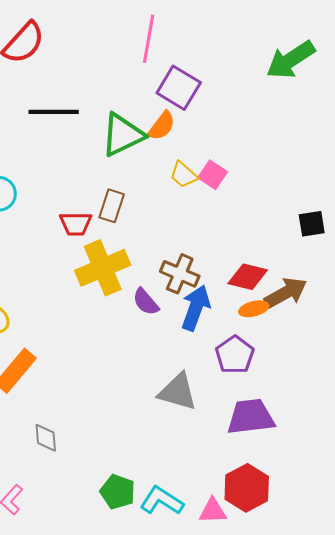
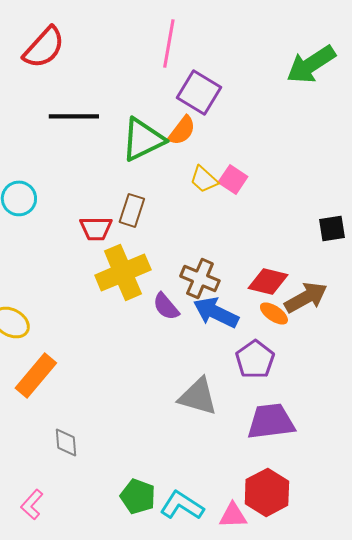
blue arrow: (196, 308) -> (216, 312), turned -84
orange ellipse: (254, 309) -> (274, 313), turned 48

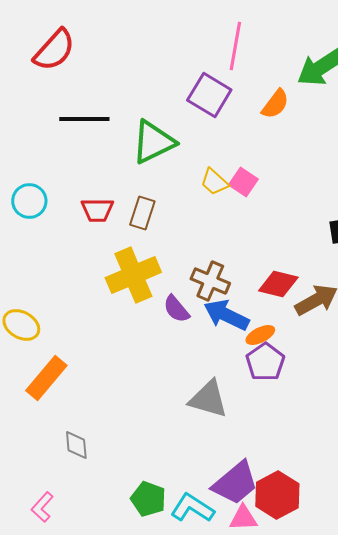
pink line: (169, 43) -> (235, 46), moved
orange semicircle: (182, 130) -> (275, 104), moved
red trapezoid: (96, 228) -> (97, 210), moved
orange ellipse: (274, 313) -> (260, 335), moved, turned -60
purple trapezoid: (271, 421) -> (235, 483), moved, turned 147

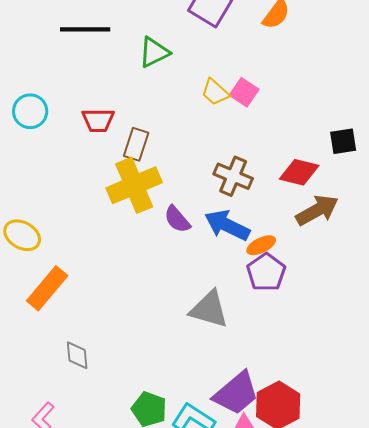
green triangle: (153, 142) -> (154, 52), size x0.7
brown rectangle: (142, 213) -> (136, 144), moved
brown cross: (210, 281) -> (233, 176), moved
red diamond: (278, 284) -> (299, 172), moved

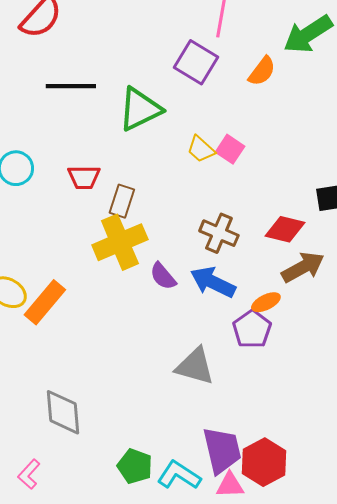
green triangle: (154, 52) -> (140, 109), size x1.4
orange ellipse: (261, 245) -> (266, 302), moved
orange rectangle: (47, 288) -> (45, 302), moved
gray diamond: (77, 355) -> (63, 412), size x1.6
purple trapezoid: (236, 393) -> (222, 450), turned -63

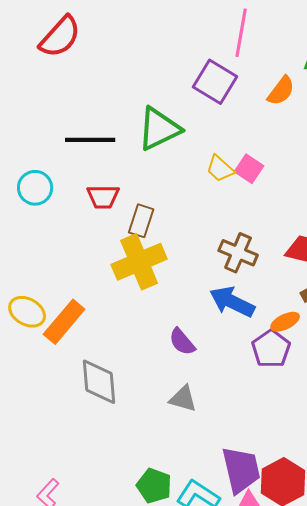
black line: (71, 86) -> (90, 140), moved
purple semicircle: (163, 276) -> (182, 342), moved
gray triangle: (195, 366) -> (183, 399), moved, size x0.7
gray diamond: (63, 412) -> (99, 382), moved

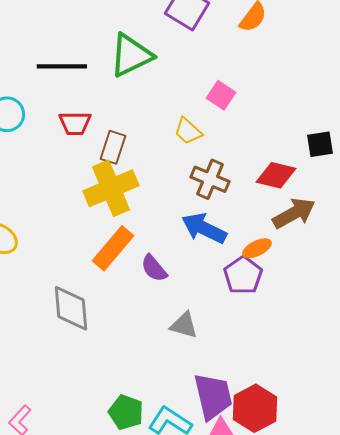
yellow trapezoid: (220, 169) -> (188, 131), moved
orange rectangle: (64, 322) -> (113, 248), moved
gray triangle: (183, 399) -> (184, 325), moved

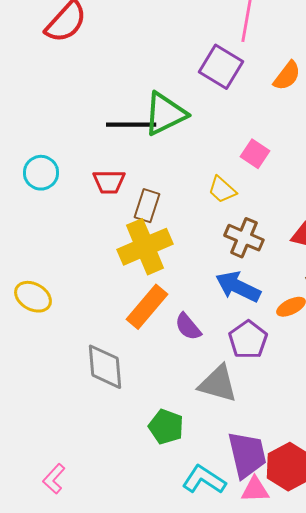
black line: (62, 66) -> (131, 125), moved
purple pentagon: (243, 275) -> (248, 340), moved
gray triangle: (184, 325) -> (218, 384), size x1.4
green pentagon: (126, 412) -> (166, 427), moved

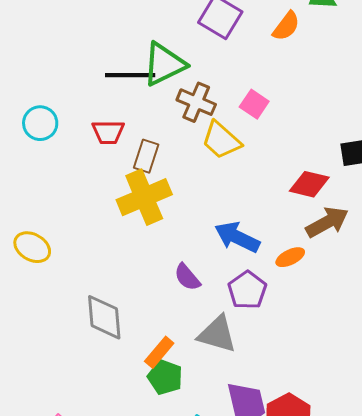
yellow trapezoid: (222, 190) -> (221, 140), size x1.4
brown cross: (244, 238) -> (196, 102), moved
orange rectangle: (147, 307) -> (159, 352), moved, size x0.7

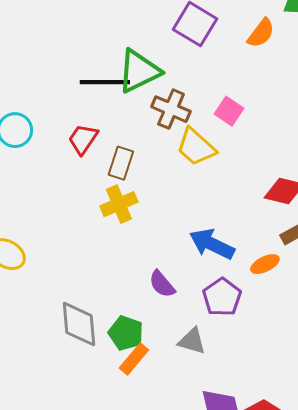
red trapezoid: (108, 132) -> (83, 139), turned 124
yellow cross: (144, 197) -> (119, 204), size x0.7
gray triangle: (217, 334) -> (192, 341), size x0.7
green pentagon: (165, 377) -> (126, 333), moved

